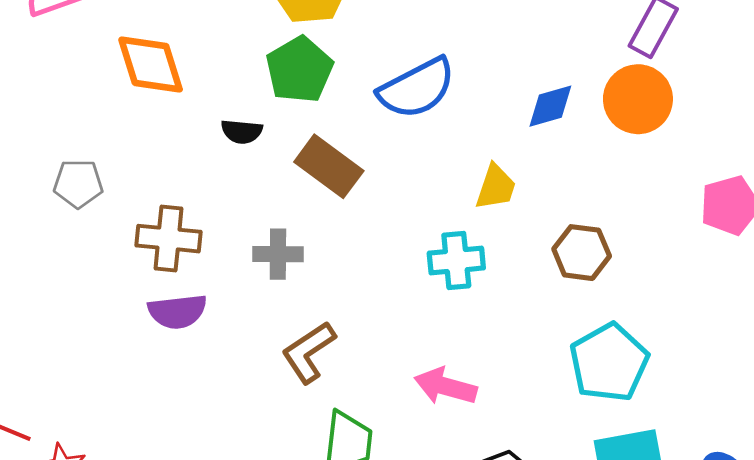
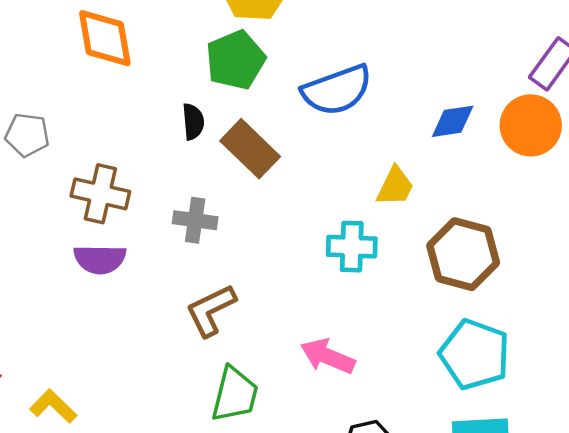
black semicircle: (242, 132) -> (193, 122), moved, turned -108
brown hexagon: (582, 253) -> (463, 254), size x1.4
cyan pentagon: (609, 363) -> (475, 354), turned -30

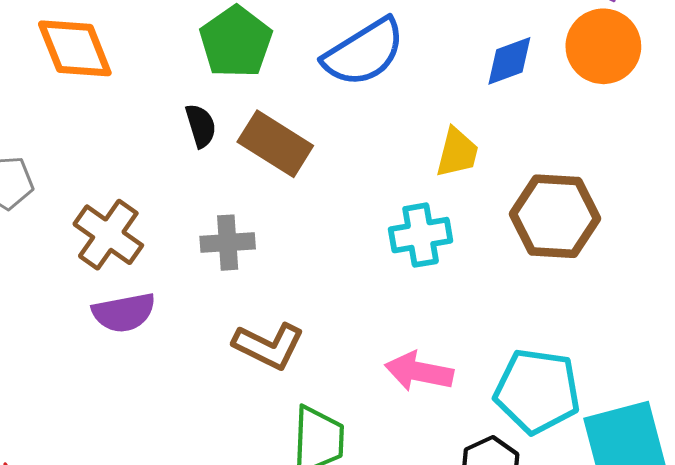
brown cross: (100, 194) -> (108, 235), turned 34
brown L-shape: (211, 310) -> (269, 346), turned -116
cyan pentagon: (475, 354) -> (537, 391), moved

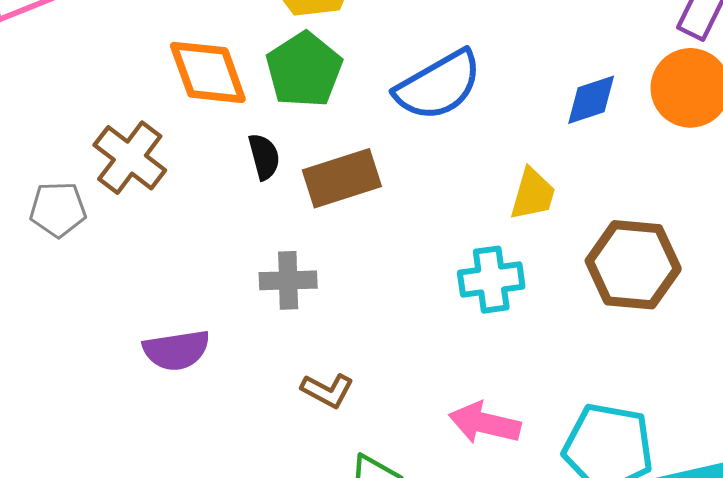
orange diamond: (75, 48) -> (208, 72), moved
brown rectangle: (275, 144) -> (342, 178), turned -52
brown cross: (108, 235) -> (130, 158), moved
brown L-shape: (269, 346) -> (327, 390), size x0.7

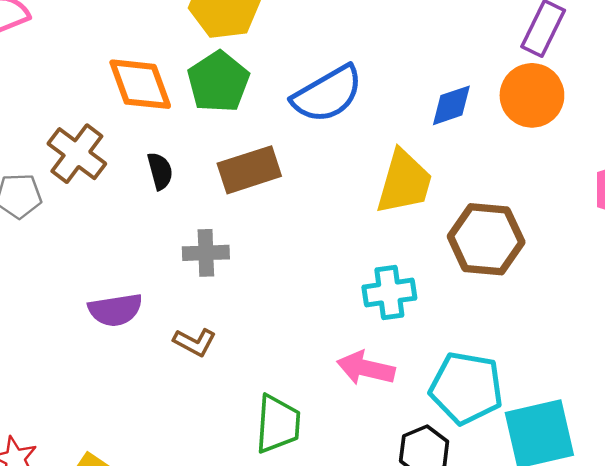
black semicircle: (264, 157) -> (160, 171), moved
yellow trapezoid: (533, 194) -> (404, 182), size x1.5
cyan cross: (491, 280) -> (389, 293), moved
brown L-shape: (327, 390) -> (195, 342), moved

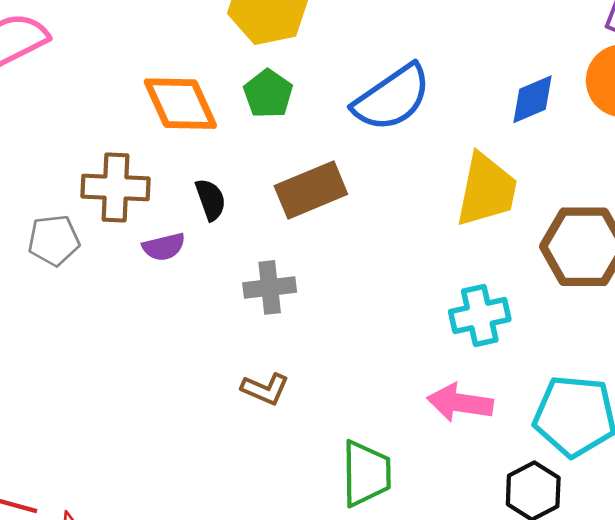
green pentagon: (218, 82) -> (268, 94), size x0.7
brown cross: (77, 154) -> (116, 188), turned -30
purple semicircle: (115, 310) -> (164, 247), moved, size x0.7

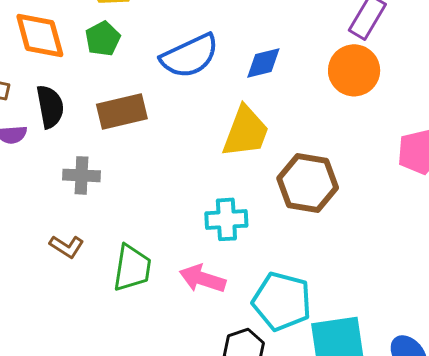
blue diamond: (533, 99) -> (263, 63), moved
black semicircle: (211, 200) -> (50, 107), size x1.4
green trapezoid: (366, 474) -> (132, 268), moved

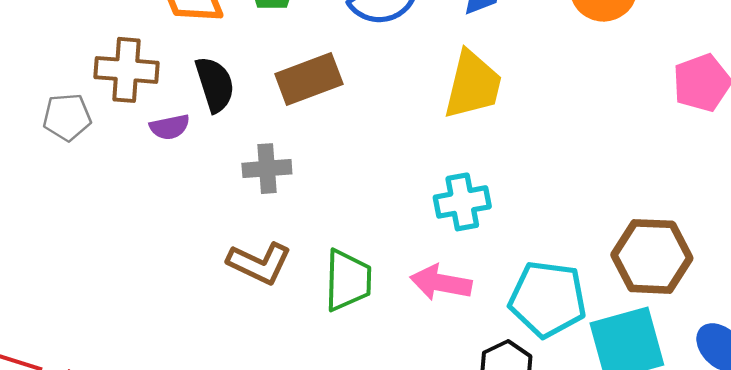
brown hexagon: (308, 183) -> (652, 256), moved
brown L-shape: (67, 246) -> (259, 263), size x1.4

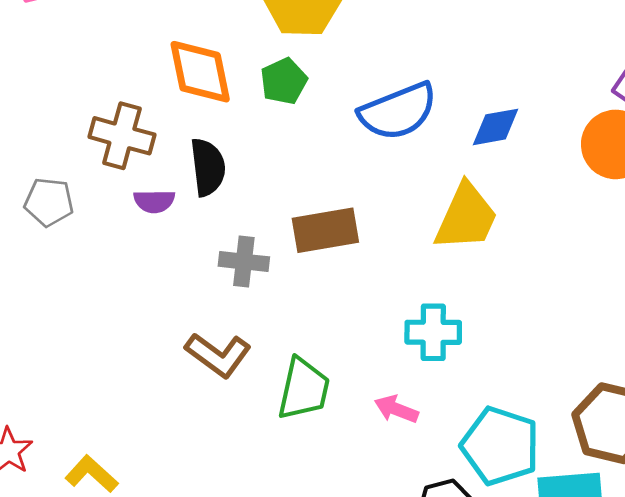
brown rectangle: (309, 79) -> (325, 230), moved
gray pentagon: (67, 117) -> (49, 202), moved
pink arrow: (441, 283) -> (396, 409), size x0.7

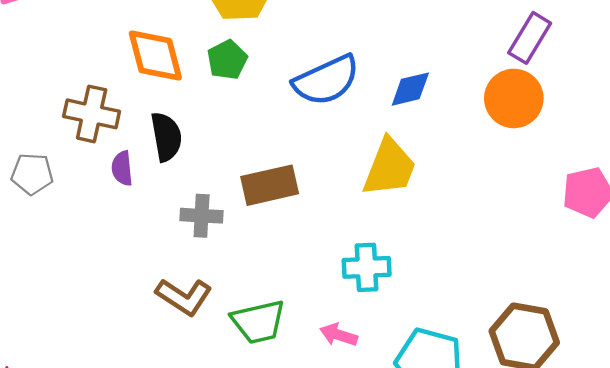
purple semicircle: (154, 201) -> (122, 168), turned 88
green trapezoid: (304, 389) -> (258, 322), turned 68

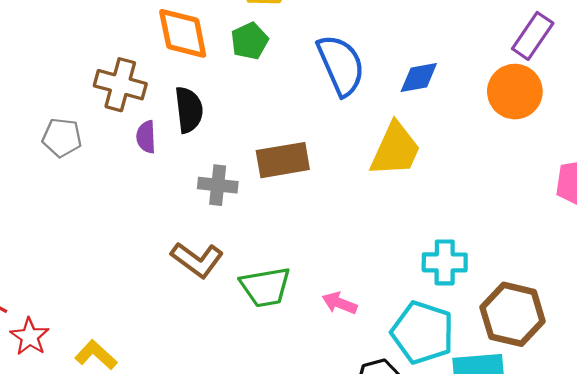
blue semicircle: (326, 80) -> (341, 65), turned -92
cyan cross: (367, 267) -> (445, 262), moved

